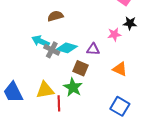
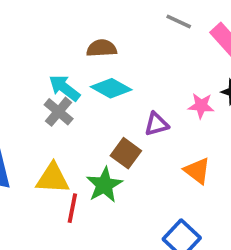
cyan diamond: (67, 48) -> (111, 88), moved
purple triangle: (93, 49) -> (156, 124), turned -32
gray cross: (52, 50) -> (59, 112), moved

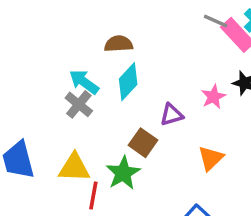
gray line: (179, 21) -> (215, 21), moved
cyan diamond: (111, 88) -> (128, 82), turned -75
pink star: (201, 106) -> (213, 97), turned -30
orange triangle: (197, 171) -> (211, 158), turned 40

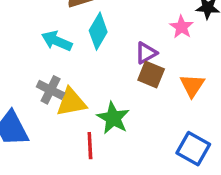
gray cross: (79, 104) -> (51, 90), moved
brown square: (143, 143) -> (151, 75), moved
yellow triangle: (74, 168) -> (71, 102), moved

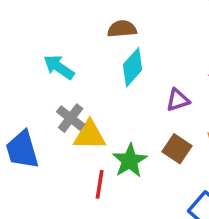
cyan arrow: (57, 41) -> (59, 67), moved
brown square: (151, 75) -> (177, 149), moved

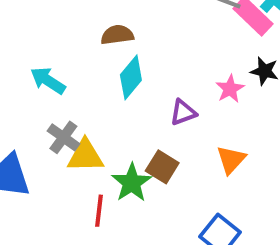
brown square: (177, 149) -> (162, 167), moved

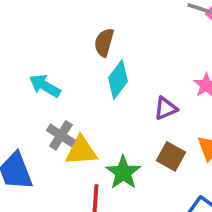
brown semicircle: (117, 35) -> (104, 42), turned -64
brown square: (162, 167) -> (171, 156), moved

